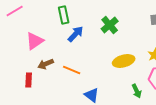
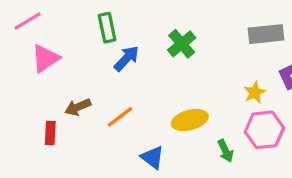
pink triangle: (35, 41) -> (45, 58), moved
yellow ellipse: (124, 61) -> (190, 120), moved
orange line: (72, 70) -> (120, 117), turned -60

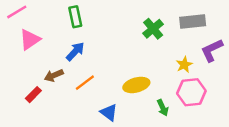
green cross: (182, 44) -> (153, 29), moved
blue arrow: (127, 58) -> (75, 51), moved
red rectangle: (50, 133) -> (33, 95), turned 42

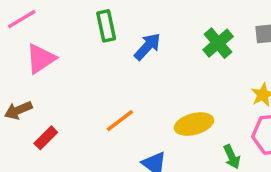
blue arrow: (75, 51) -> (147, 47), moved
brown arrow: (54, 75) -> (18, 110), moved

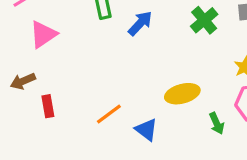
orange line: (120, 121) -> (109, 114), moved
red rectangle: (46, 138) -> (48, 106), turned -55

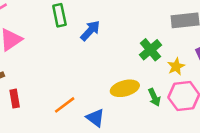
green cross: (204, 20) -> (150, 50), moved
green arrow: (217, 123) -> (154, 97), moved

